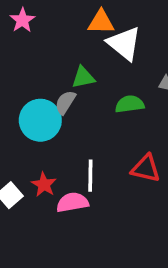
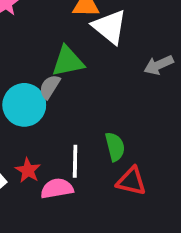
green triangle: (83, 77) -> (68, 61), size x1.4
green semicircle: (130, 104) -> (115, 147), moved, turned 84
red triangle: (146, 168) -> (131, 181), moved

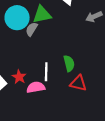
cyan circle: (24, 105) -> (17, 18), moved

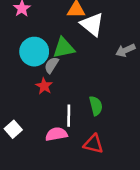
red star: (19, 77) -> (44, 86), moved
red triangle: (78, 83) -> (93, 144), moved

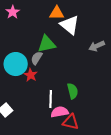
cyan circle: (34, 52) -> (16, 64), moved
pink semicircle: (56, 134) -> (60, 112), moved

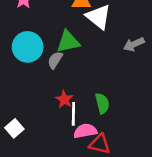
cyan circle: (16, 64) -> (28, 47), moved
red star: (31, 75) -> (64, 99), moved

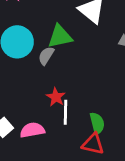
green semicircle: (102, 103) -> (97, 123), moved
pink semicircle: (85, 131) -> (32, 130), moved

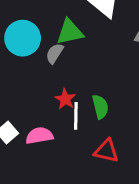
green semicircle: (97, 123) -> (100, 107), moved

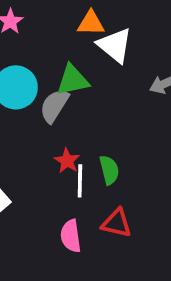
gray semicircle: (55, 53) -> (54, 106), size x1.4
pink semicircle: (39, 136) -> (71, 236), moved, turned -88

